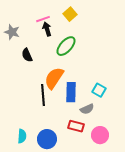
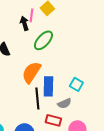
pink line: (43, 19) -> (31, 15), moved, turned -64
black line: (43, 95) -> (37, 98), moved

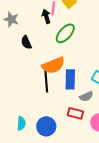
orange semicircle: (31, 72) -> (53, 65), turned -145
black line: (37, 98) -> (46, 81), moved

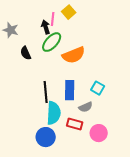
green ellipse: (65, 33) -> (52, 42), moved
orange semicircle: (53, 65) -> (74, 55), moved
cyan semicircle: (21, 123) -> (54, 113), moved, size x1.6

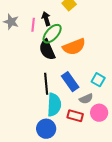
pink line: (53, 19) -> (33, 25), moved
black semicircle: (26, 53) -> (47, 50), moved, size x1.5
blue rectangle: (70, 90) -> (70, 82), turned -36
pink circle: (99, 133) -> (99, 113), moved

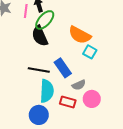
orange semicircle: (74, 47) -> (80, 35), moved, turned 50
cyan square: (98, 80) -> (90, 52), moved
black line: (46, 84) -> (39, 70), turned -75

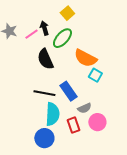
pink line: (26, 11) -> (31, 34), turned 48
green ellipse: (45, 20) -> (62, 38), moved
red rectangle: (68, 102) -> (73, 125), turned 56

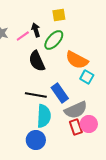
yellow square: (67, 13) -> (59, 15), turned 32
gray semicircle: (84, 108) -> (76, 110), size x1.6
red rectangle: (73, 125) -> (76, 127), moved

